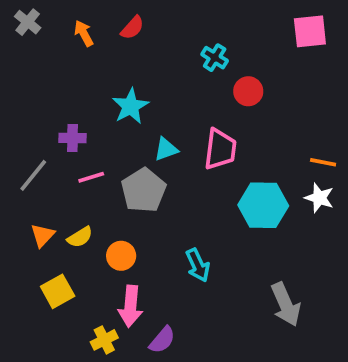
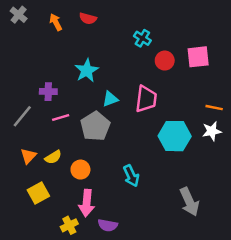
red semicircle: (132, 28) -> (88, 18), turned 63
pink square: (310, 31) -> (198, 57), moved
white star: (319, 198) -> (212, 131), turned -30
purple semicircle: (162, 340) -> (108, 225), turned 60

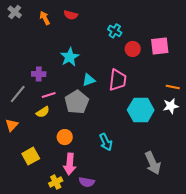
orange triangle: (28, 156) -> (12, 125), moved
yellow semicircle: (53, 157) -> (43, 112), moved

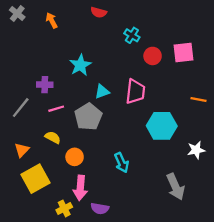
red semicircle: (71, 15) -> (99, 12), moved
white star: (171, 106) -> (196, 150), moved
yellow semicircle: (43, 112) -> (53, 137), moved, turned -120
orange triangle: (12, 125) -> (22, 150), moved
yellow square: (31, 156) -> (36, 179), size x1.4

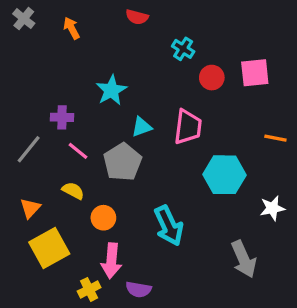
pink line: (56, 109) -> (78, 151), turned 56
cyan arrow: (122, 163) -> (169, 226), size x1.4

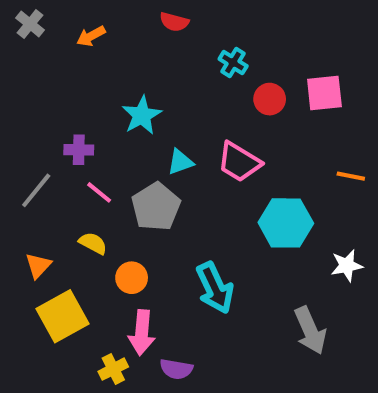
orange arrow: (72, 28) -> (91, 36), turned -90
pink trapezoid: (188, 127) -> (239, 162), turned 114

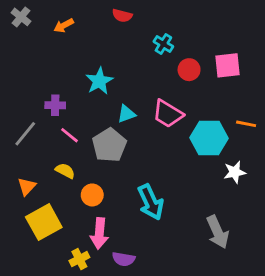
cyan hexagon: (286, 223) -> (209, 138), moved
white star: (347, 266) -> (235, 172), moved

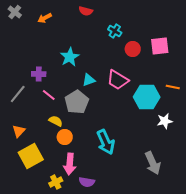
yellow semicircle: (65, 171) -> (56, 121), moved

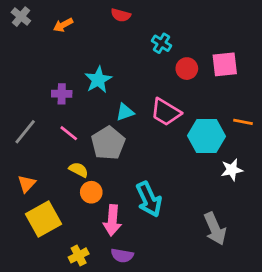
purple cross: (39, 74) -> (62, 94), moved
pink arrow: (70, 164) -> (112, 220), moved

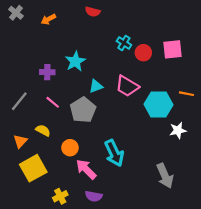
cyan cross: (162, 43) -> (124, 43), moved
yellow semicircle: (79, 170) -> (43, 130), moved
pink arrow: (112, 220) -> (86, 169), turned 130

